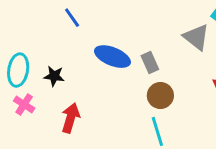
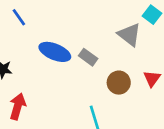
gray rectangle: (150, 63) -> (88, 57), turned -30
brown circle: (160, 95) -> (119, 83), moved

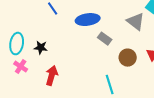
blue ellipse: (55, 52) -> (88, 20), moved, turned -30

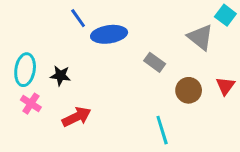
blue ellipse: (88, 20) -> (109, 34), moved
red arrow: (52, 76) -> (77, 117), turned 48

